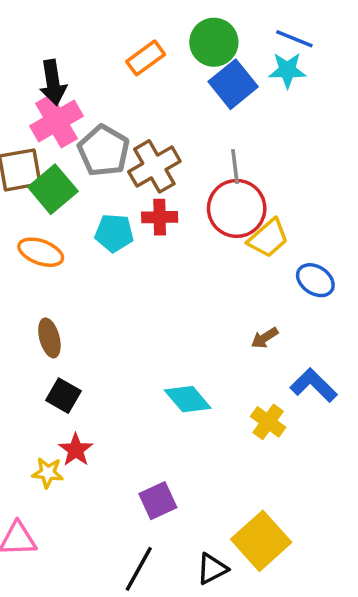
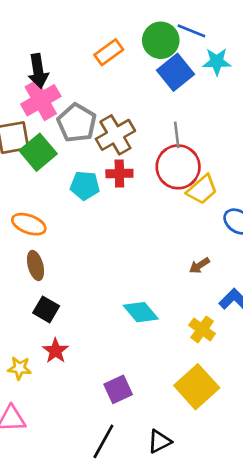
blue line: (294, 39) -> (191, 31), moved
orange ellipse: (41, 252) -> (29, 224), moved
yellow star: (48, 473) -> (20, 368), moved
yellow square: (261, 541) -> (197, 387), moved

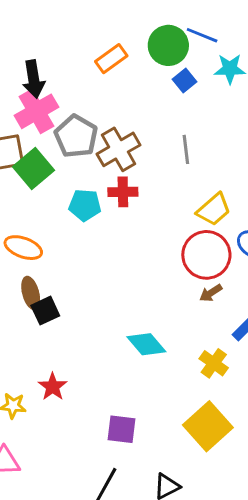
blue square: (175, 72) -> (184, 81), size x0.6
red circle: (178, 167) -> (206, 255), moved
black square: (46, 309) -> (45, 311), moved, turned 35
purple square: (118, 389) -> (121, 429), turned 32

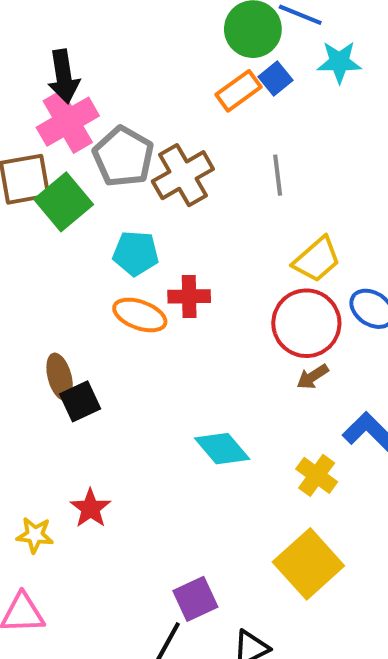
orange rectangle: (111, 59) -> (239, 91), moved
red cross: (123, 192) -> (189, 296), moved
orange ellipse: (23, 248) -> (140, 315), moved
purple square: (121, 429) -> (195, 599), moved, turned -32

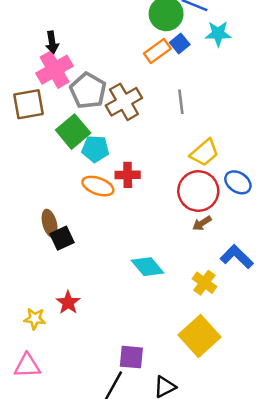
black arrow: (64, 76) -> (52, 42), size x0.7
green square: (64, 202) -> (73, 132), moved
purple square: (195, 599) -> (131, 357), turned 30

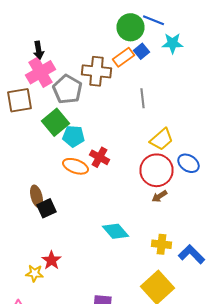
brown cross: (124, 102) -> (96, 71), moved, turned 36
red cross: (128, 175) -> (100, 157), turned 30
blue L-shape: (237, 257) -> (192, 254), moved
yellow cross: (204, 283) -> (162, 244), turned -30
yellow star: (35, 319) -> (34, 273), moved

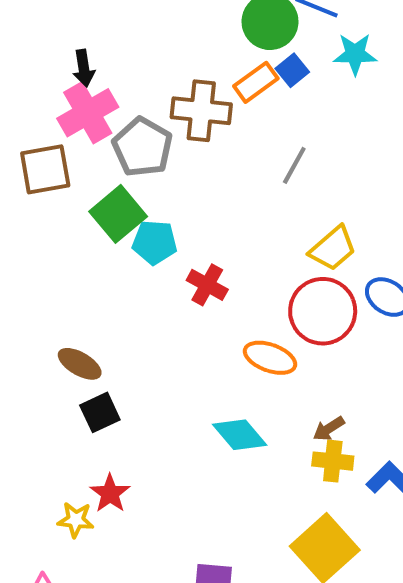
gray line: (142, 98) -> (294, 165), turned 36
orange ellipse: (76, 166) -> (270, 358), moved
brown ellipse: (36, 196) -> (80, 364), turned -45
brown arrow: (160, 196) -> (329, 429), moved
black square: (46, 208) -> (100, 412), moved

